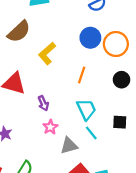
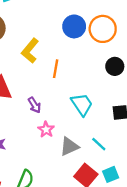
orange line: (82, 75) -> (56, 69), moved
cyan line: (91, 133) -> (99, 144), moved

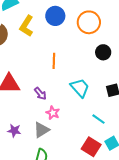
blue circle: (74, 26) -> (55, 16), moved
yellow L-shape: (30, 51) -> (27, 26), moved
gray triangle: (69, 146) -> (41, 130), moved

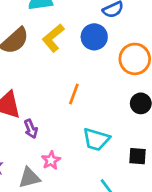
cyan trapezoid: (80, 88) -> (96, 139), turned 130
purple arrow: (40, 94) -> (31, 129), moved

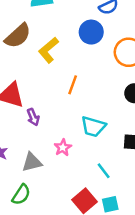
yellow L-shape: (53, 38) -> (49, 50), moved
pink star: (51, 160) -> (63, 148), moved

